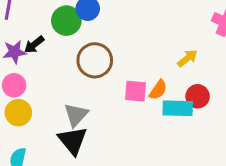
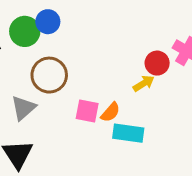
red circle: (198, 96) -> (157, 63), moved
gray triangle: (76, 115) -> (23, 108), moved

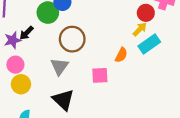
pink square: (87, 111) -> (100, 75), moved
cyan rectangle: (128, 133) -> (149, 44), moved, turned -30

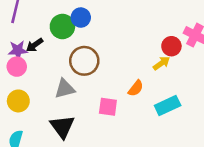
cyan rectangle: (149, 44) -> (168, 106), moved
pink circle: (15, 65) -> (17, 67), moved
gray triangle: (60, 66) -> (65, 89), turned 30

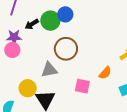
black arrow: (35, 45) -> (32, 24), moved
yellow circle: (18, 101) -> (28, 88), moved

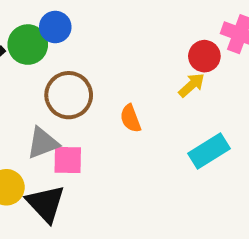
orange semicircle: (105, 73) -> (131, 118), moved, turned 128
pink square: (82, 86) -> (68, 160), moved

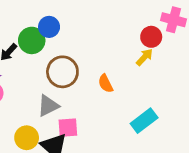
cyan rectangle: (209, 151) -> (144, 121), moved
pink square: (68, 160) -> (68, 128), moved

